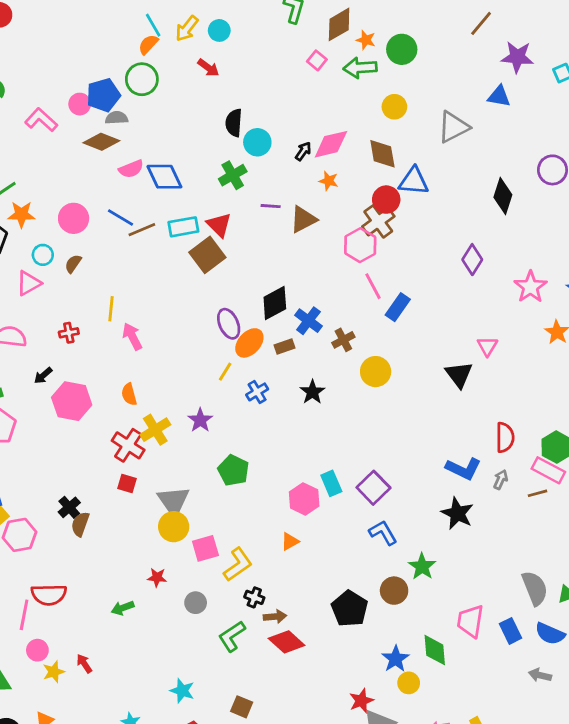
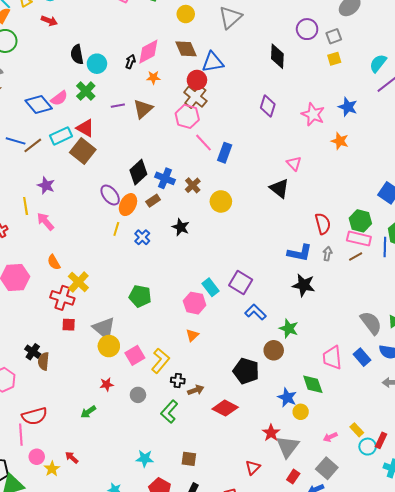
pink semicircle: (131, 169) -> (59, 98), moved
purple star: (200, 420) -> (46, 185), moved
red diamond: (287, 642) -> (225, 408), moved

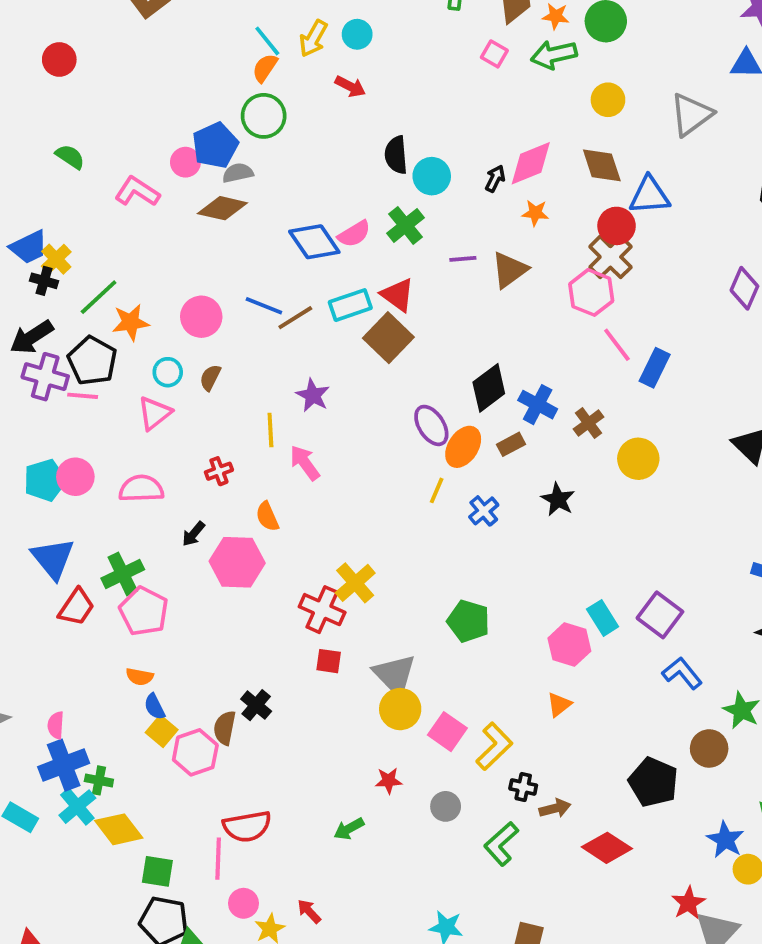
orange semicircle: (54, 262) -> (267, 517), moved
pink square: (135, 355) -> (447, 732), turned -30
brown semicircle: (43, 361) -> (225, 728), moved

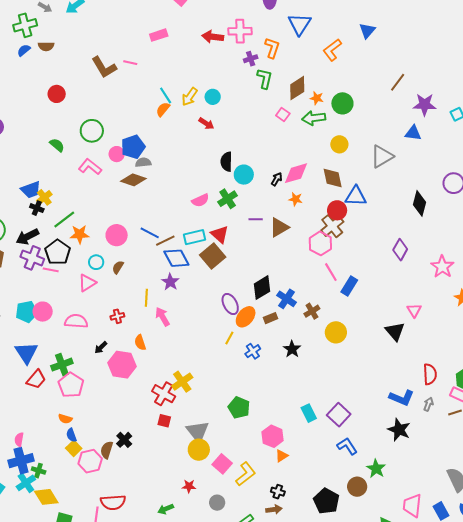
green circle: (264, 116) -> (92, 131), moved
blue diamond: (314, 242) -> (176, 258), moved
pink hexagon: (569, 645) -> (273, 436), moved
black cross: (523, 787) -> (278, 492), moved

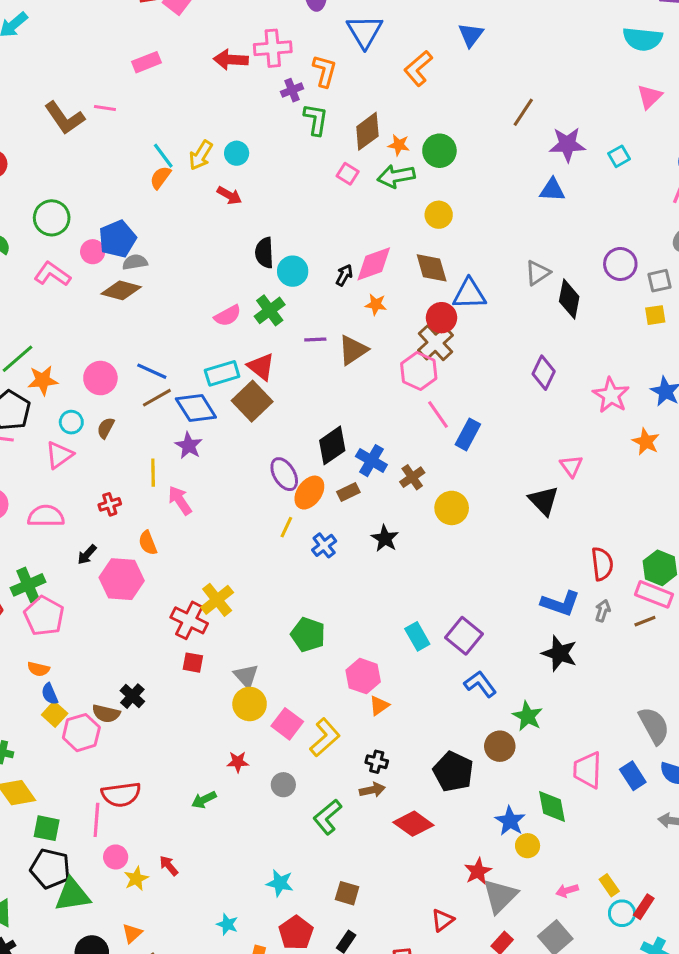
gray triangle: (382, 156) -> (538, 273), moved, size x0.7
brown line: (165, 241) -> (157, 398), moved
gray triangle: (198, 432) -> (246, 676), size x0.7
brown semicircle: (107, 450) -> (106, 714), turned -90

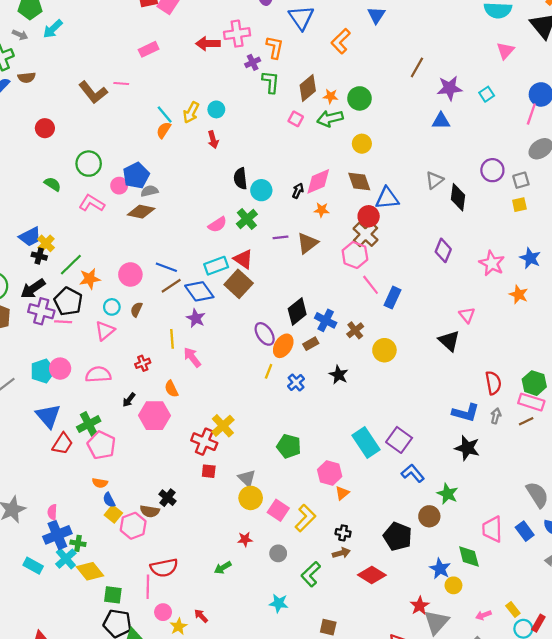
red arrow: (229, 195) -> (213, 140), turned 49
cyan rectangle: (417, 636) -> (366, 442), size x1.5
cyan star: (280, 883) -> (279, 603), moved

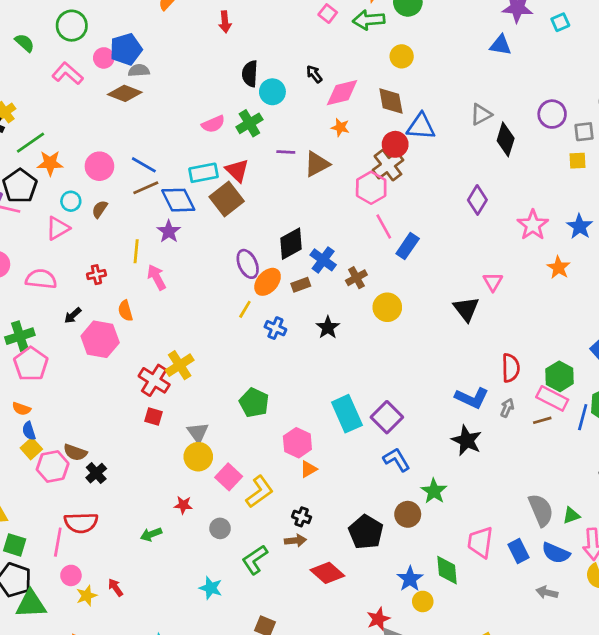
black arrow: (298, 191) -> (314, 74), moved, turned -72
blue cross: (296, 383) -> (275, 328), turned -35
black cross: (168, 498) -> (96, 473), moved

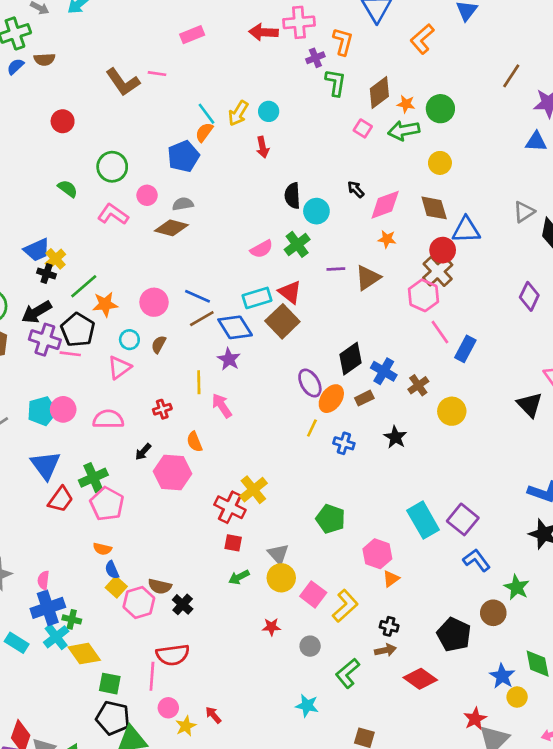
blue pentagon: (126, 49) -> (183, 156), moved
green arrow: (151, 534) -> (239, 577), moved

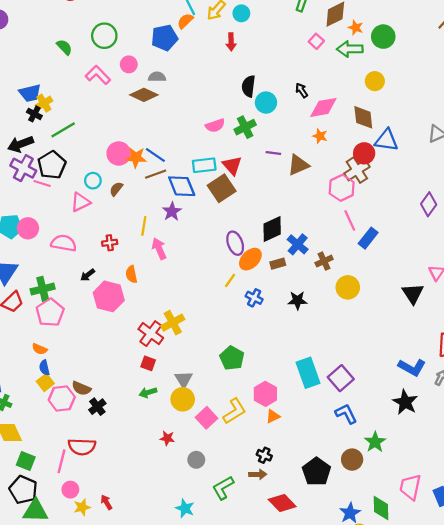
orange star: (105, 304) -> (136, 157), moved
black star: (395, 437) -> (297, 300), turned 30
yellow L-shape: (345, 606) -> (234, 411), moved

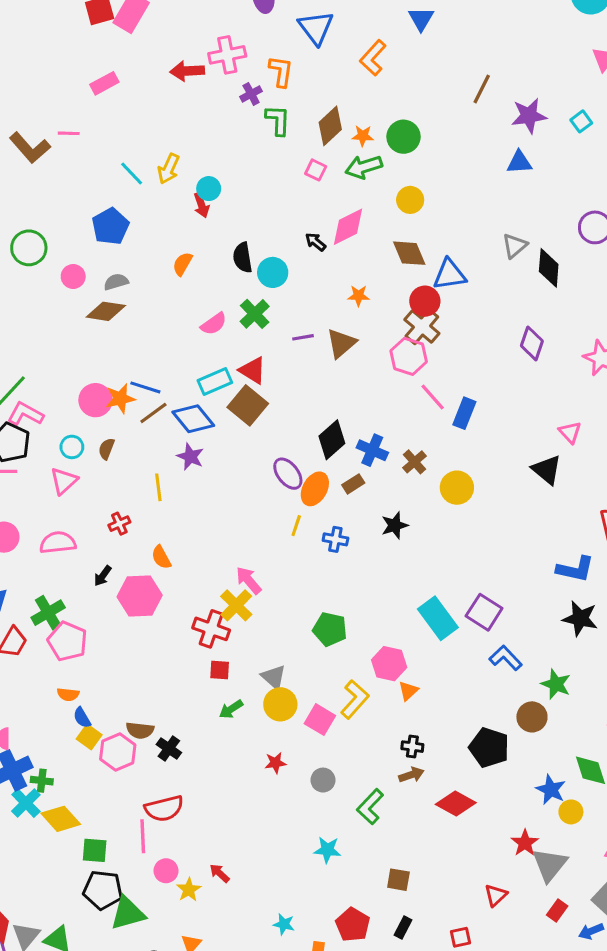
cyan circle: (241, 13) -> (209, 189), moved
orange semicircle: (185, 21) -> (182, 264), moved
pink L-shape: (98, 75) -> (25, 414), moved
pink diamond: (323, 107) -> (348, 227), moved
pink arrow: (159, 249) -> (249, 580), moved

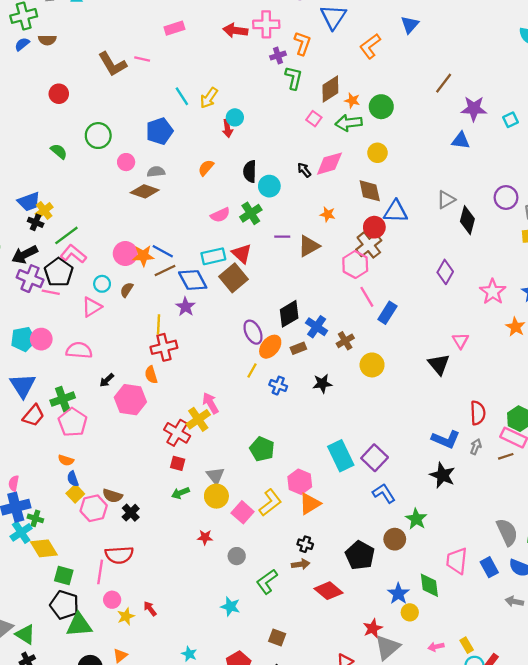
red cross: (119, 524) -> (164, 347), moved, size x1.6
orange triangle: (408, 691) -> (310, 504), size x1.5

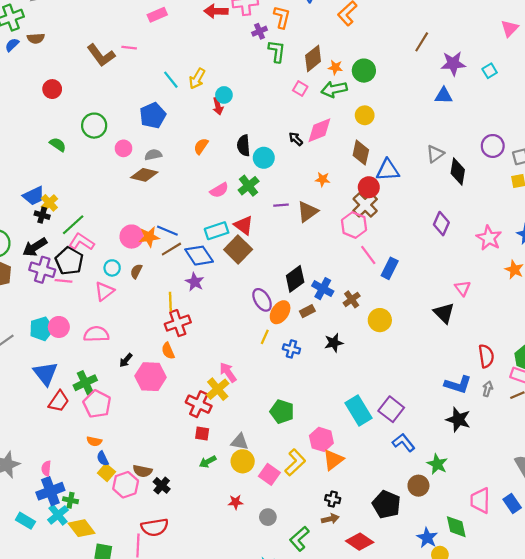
brown diamond: (370, 191) -> (361, 153), turned 30
gray triangle: (215, 476) -> (240, 442), turned -36

